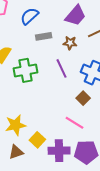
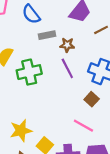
blue semicircle: (29, 16) -> (31, 14), turned -84
brown star: (70, 43) -> (67, 45), moved

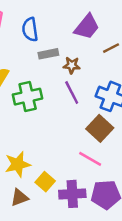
blue semicircle: (31, 14) -> (30, 29), turned 30
brown square: (92, 99) -> (100, 128), size x1.5

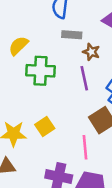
pink line: (90, 159) -> (85, 147), turned 40
yellow square: (45, 182) -> (45, 127), moved

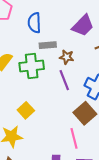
green cross: (40, 71) -> (32, 66), moved
yellow square: (45, 127) -> (26, 110), moved

